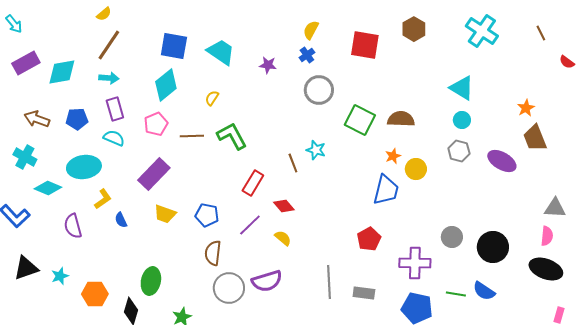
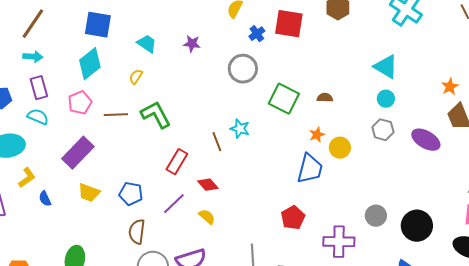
cyan trapezoid: (221, 52) -> (147, 44), moved, size x0.7
blue cross: (307, 55) -> (257, 34), moved
brown semicircle: (401, 119) -> (325, 98), size x0.6

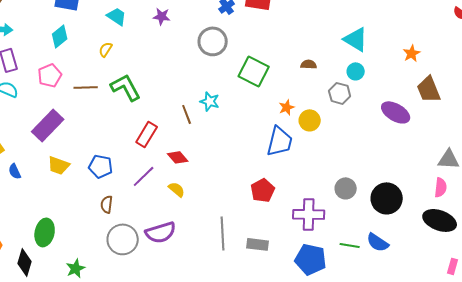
cyan diamond: (90, 64) -> (60, 36), size x0.7
orange star: (450, 87) -> (412, 53), moved
brown semicircle: (325, 98) -> (309, 64), moved
gray hexagon: (383, 130) -> (340, 93), moved
brown semicircle: (137, 232) -> (107, 204), size x0.7

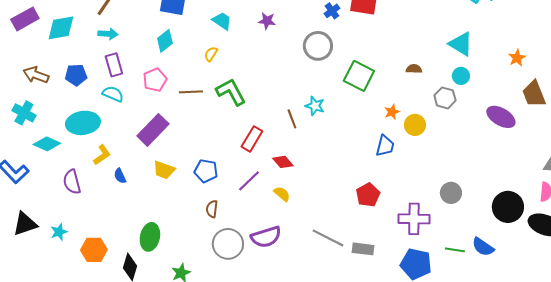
blue trapezoid: (280, 141) -> (385, 146), size x0.7
black circle: (387, 198) -> (508, 207), moved
gray line: (223, 233) -> (328, 238), turned -60

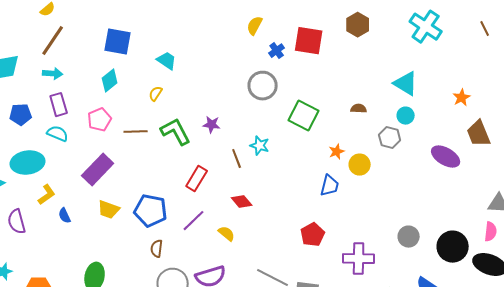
purple star: (267, 21) -> (212, 125), moved
red diamond: (283, 162) -> (242, 202), moved
blue pentagon: (206, 171) -> (151, 211), size x1.4
gray circle: (451, 193) -> (409, 237), moved

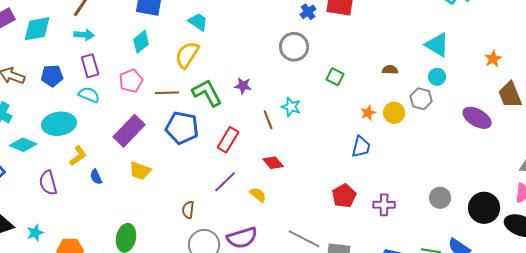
yellow semicircle: (156, 94) -> (187, 55), size x1.8
green square: (304, 116) -> (335, 77), size x0.6
yellow circle: (360, 165) -> (394, 113), moved
blue pentagon: (151, 211) -> (182, 128), moved
purple cross: (359, 259) -> (384, 205), moved, size x0.7

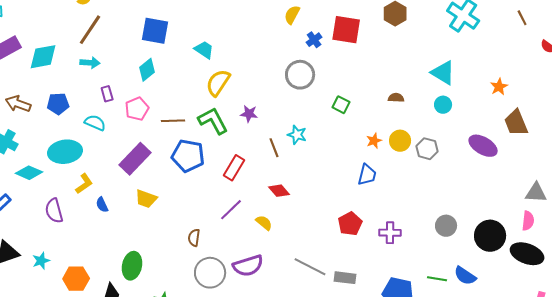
yellow semicircle: (187, 55) -> (218, 83), moved
purple rectangle: (90, 66) -> (107, 94), moved, size x0.7
gray hexagon: (421, 99) -> (427, 149), moved

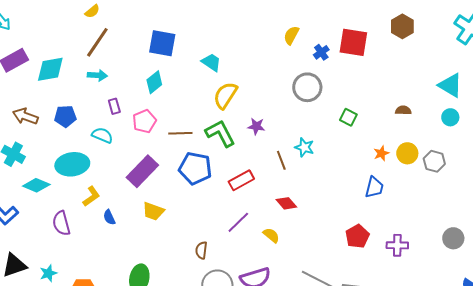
yellow semicircle: (292, 15) -> (291, 35), moved
red rectangle: (234, 168) -> (241, 180), turned 30

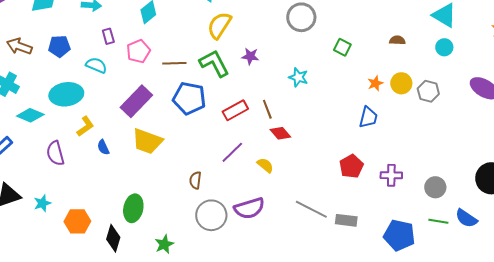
brown line: (281, 160) -> (267, 109), moved
yellow trapezoid: (153, 211) -> (147, 141), size x1.4
gray circle: (453, 238) -> (435, 187), moved

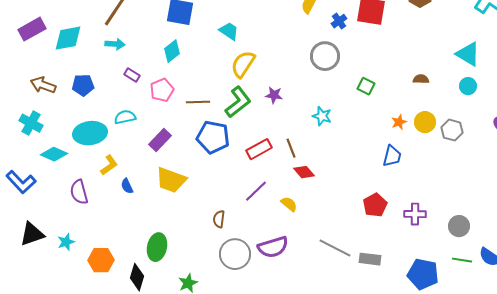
purple rectangle: (108, 36) -> (132, 75), turned -42
green L-shape: (214, 63) -> (238, 102), turned 80
cyan semicircle: (96, 65) -> (125, 117), moved, turned -35
purple rectangle: (136, 101) -> (160, 140), size x0.7

